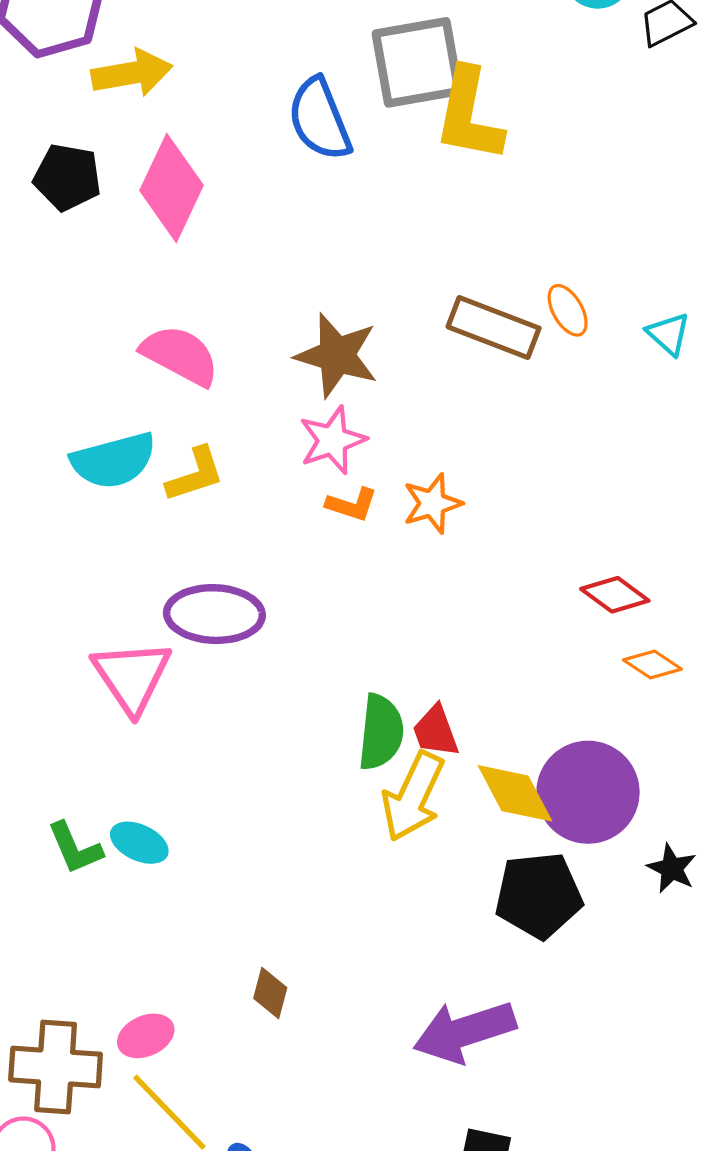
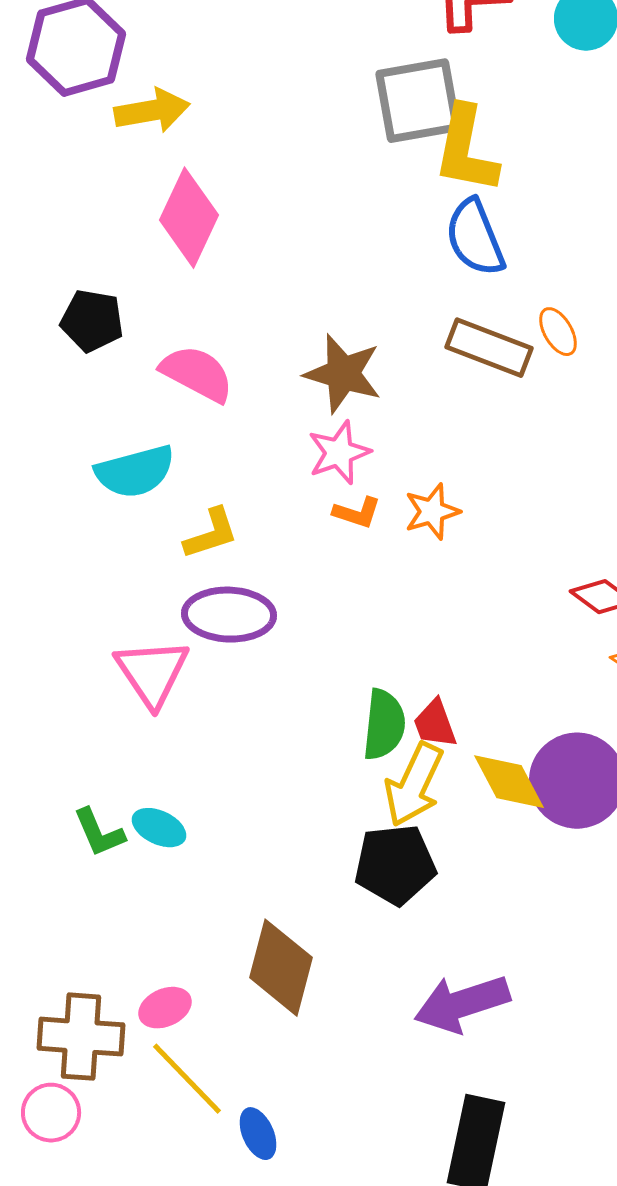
blue semicircle: (320, 119) -> (475, 238), moved
black pentagon: (67, 177) -> (92, 321), moved
yellow L-shape: (195, 475) -> (211, 534), moved
black pentagon: (539, 895) -> (395, 865), moved
brown diamond: (270, 993) -> (281, 968), size x2.0

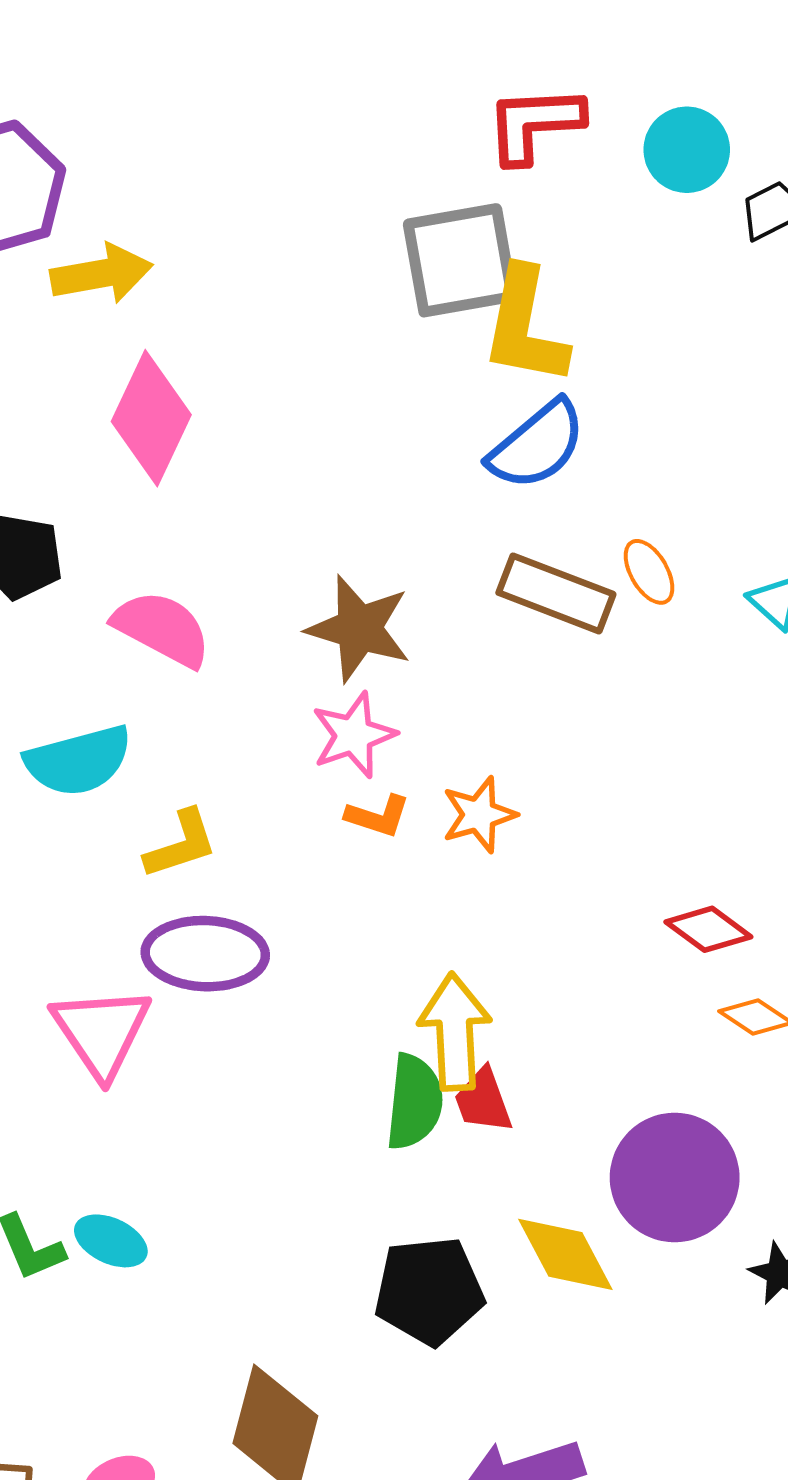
blue semicircle: (475, 238) -> (537, 445), turned -108
yellow diamond: (509, 782) -> (565, 1254), moved
yellow arrow: (414, 785) -> (455, 1032), moved, turned 152

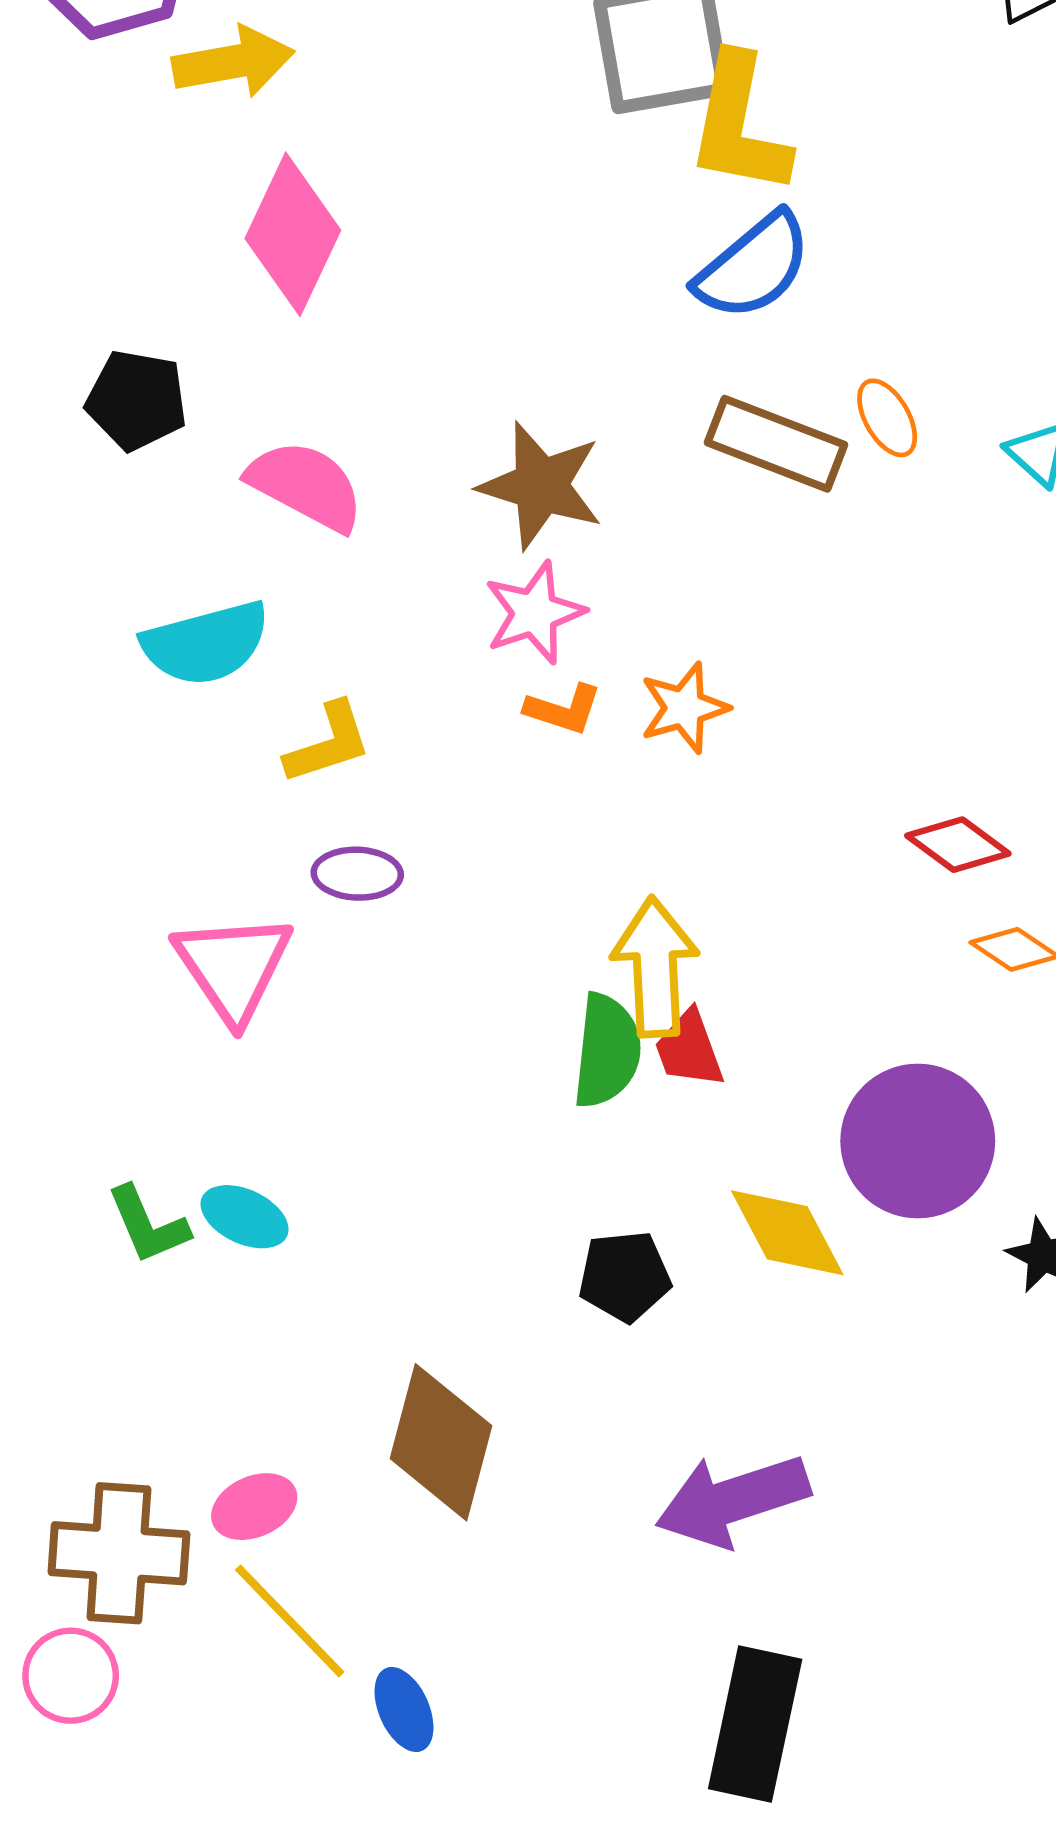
purple ellipse: (205, 954) -> (357, 874), size x0.6
black pentagon: (429, 1291) -> (625, 1276), size x0.7

